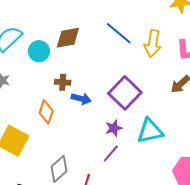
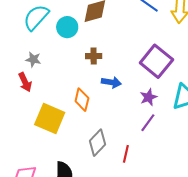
blue arrow: (81, 99) -> (111, 82), moved
orange diamond: (46, 112) -> (82, 100), moved

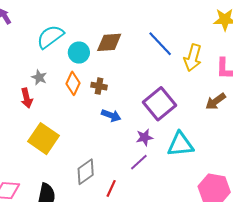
orange diamond: (82, 100) -> (73, 83), moved

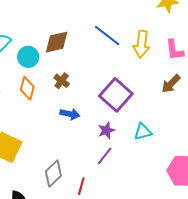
brown cross: (99, 86) -> (62, 81), moved, turned 35
cyan triangle: (180, 144) -> (143, 132), size x0.7

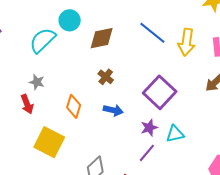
cyan circle: (28, 57) -> (70, 20), moved
orange diamond: (27, 88) -> (74, 106), moved
cyan triangle: (143, 132) -> (175, 134), moved

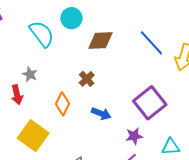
cyan semicircle: (43, 40) -> (42, 34), turned 88
brown cross: (106, 77) -> (87, 79), moved
cyan triangle: (175, 134) -> (171, 147), moved

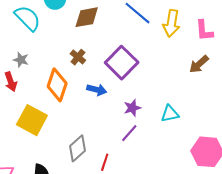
purple square: (150, 103) -> (122, 63), moved
orange diamond: (63, 104) -> (57, 85), size x1.4

